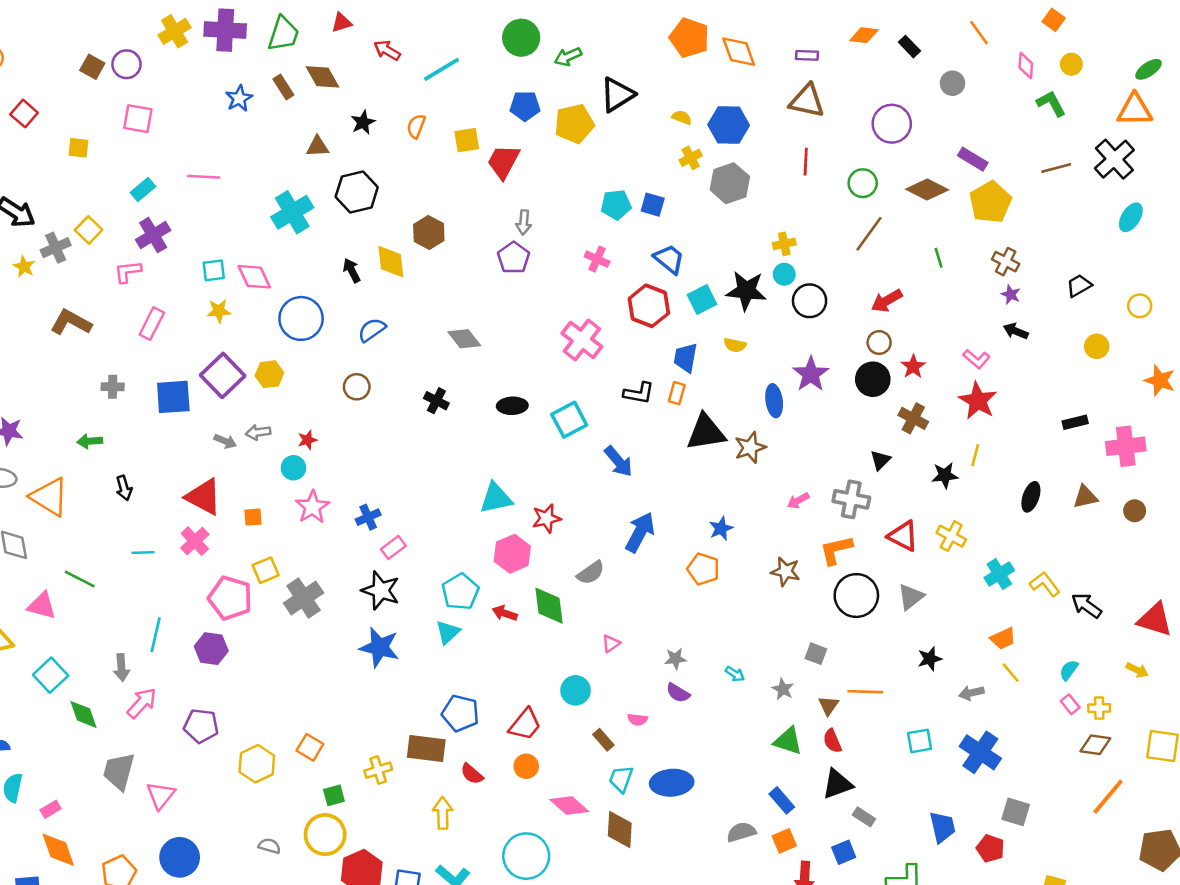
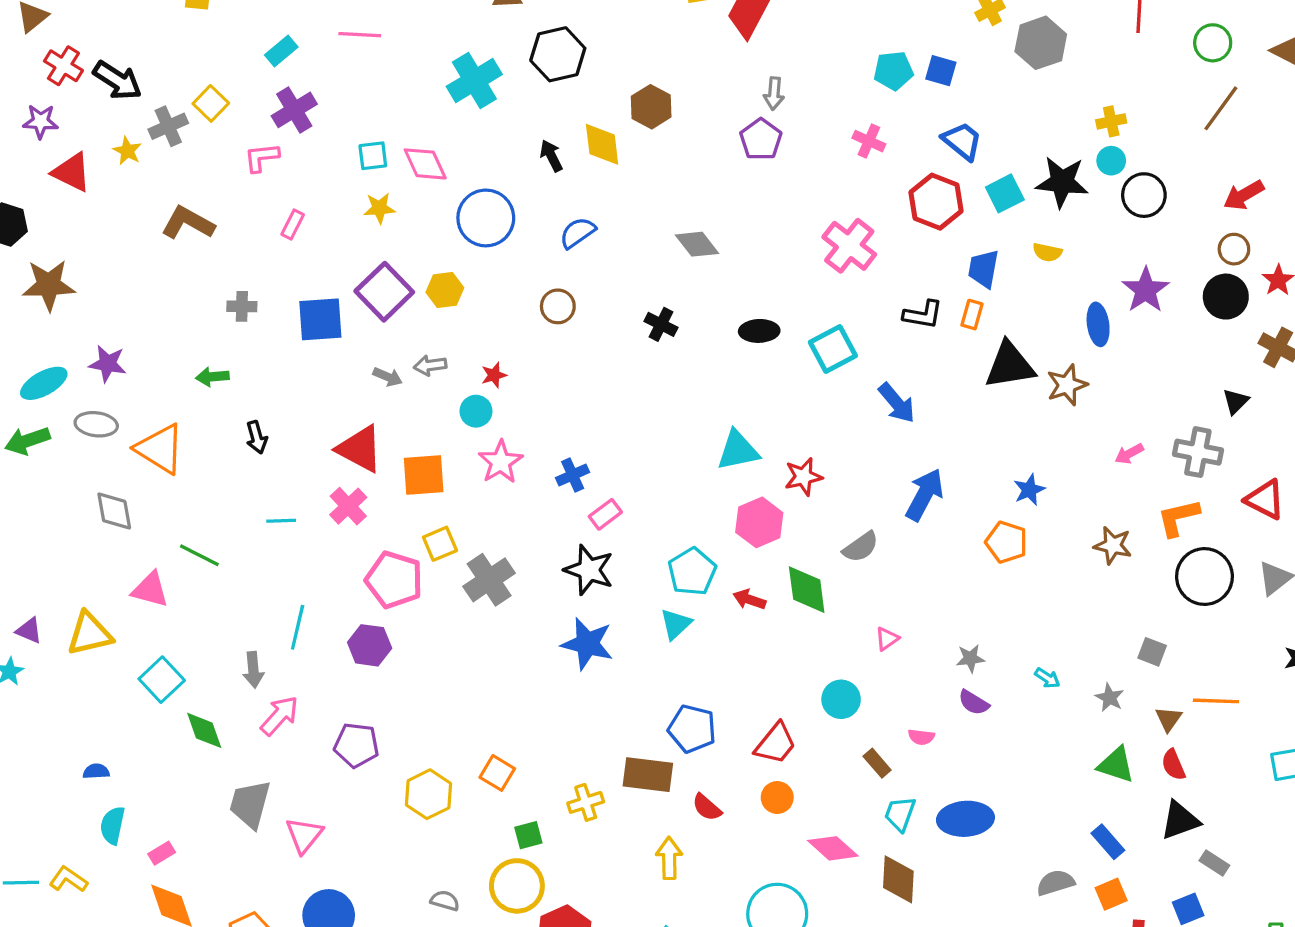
pink rectangle: (152, 324) -> (293, 225), size x0.7
orange square: (253, 517) -> (424, 475), size x1.8

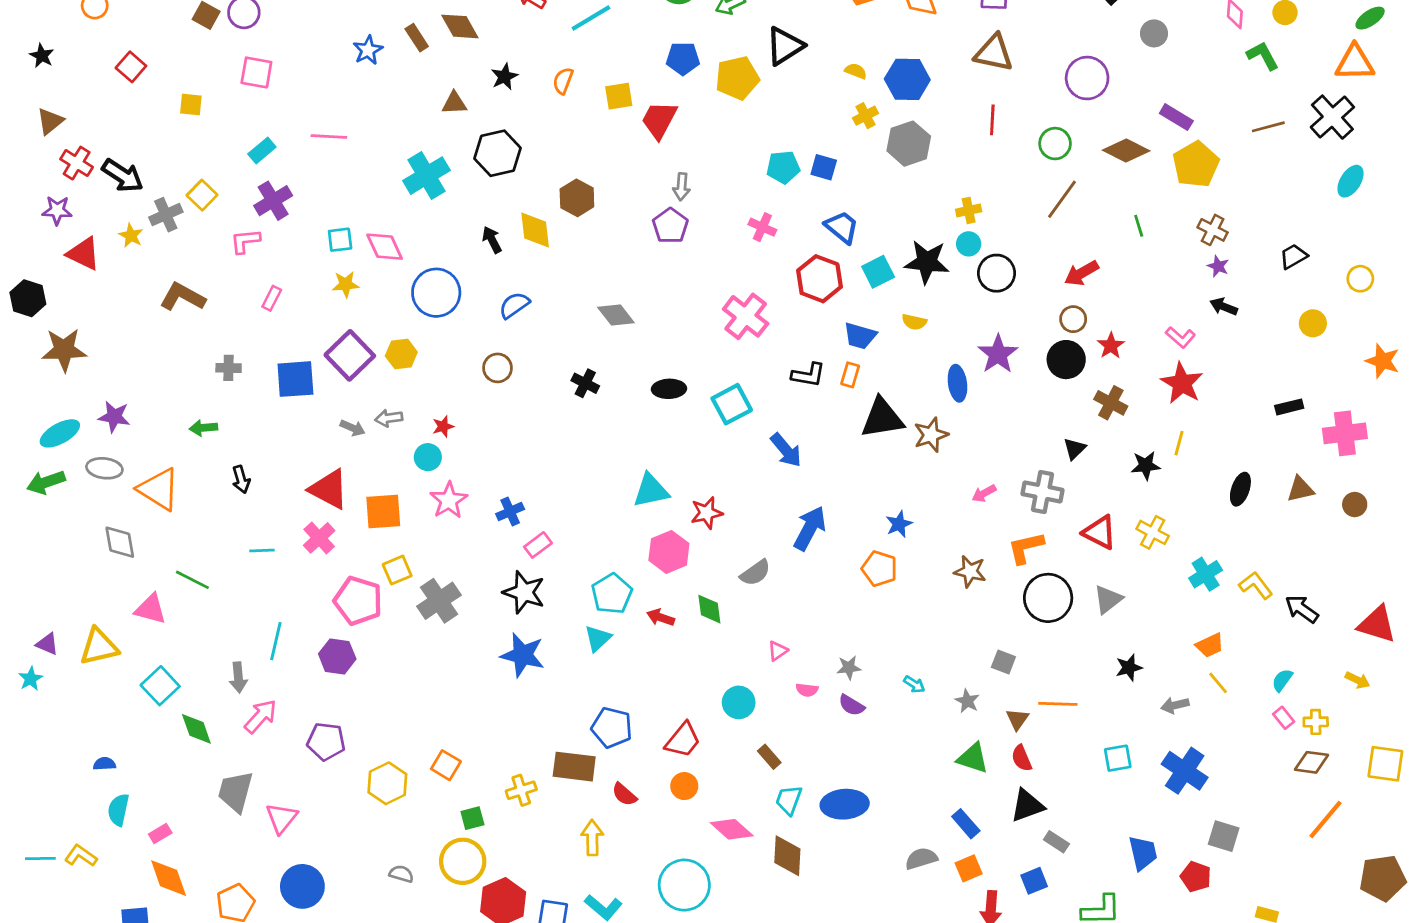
blue trapezoid: (983, 269) -> (860, 336), turned -84
green diamond: (807, 590) -> (709, 609), size x0.7
pink semicircle: (921, 737) -> (807, 690), moved

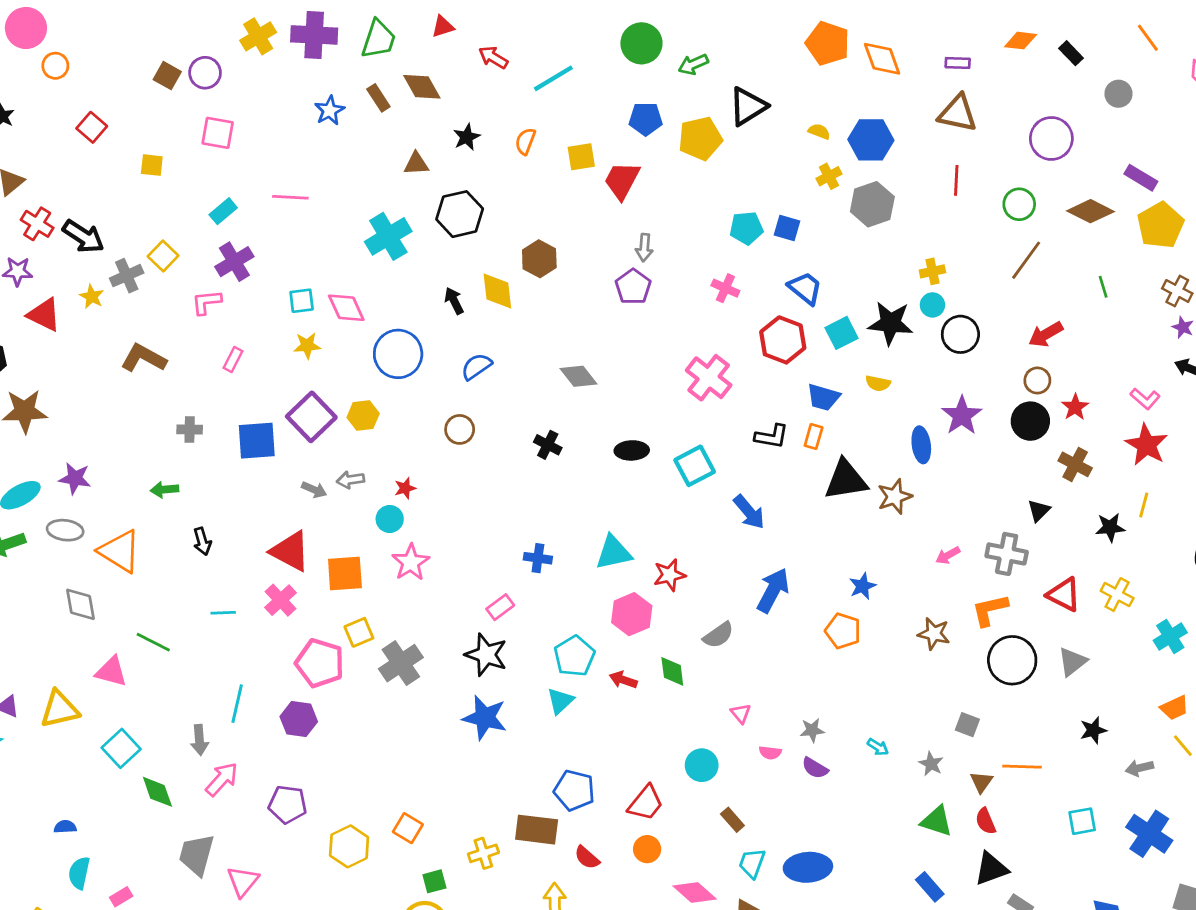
blue cross: (510, 511) -> (538, 558), moved, turned 32
pink triangle: (778, 651) -> (741, 713), turned -35

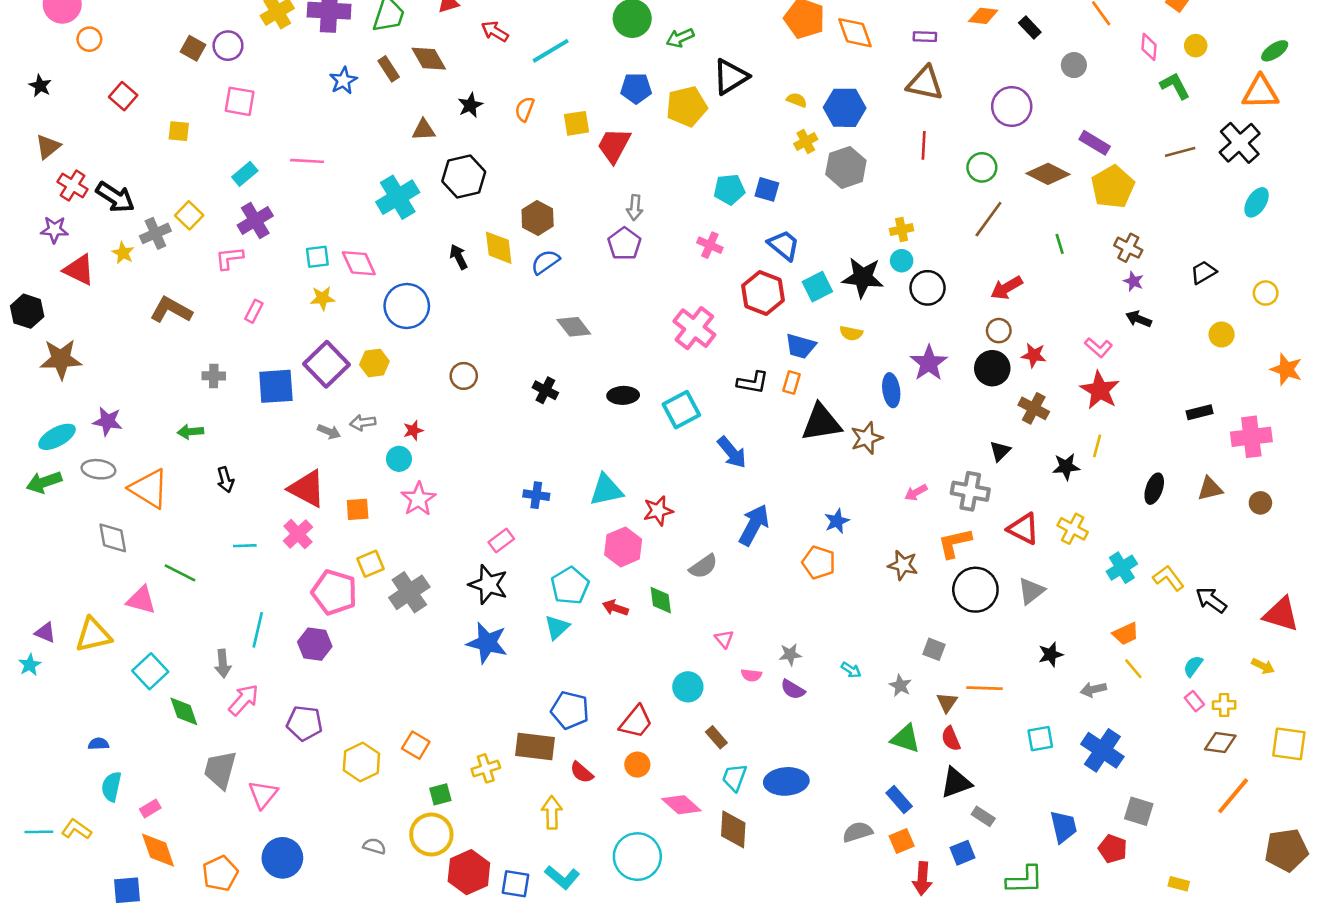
blue semicircle: (476, 367) -> (545, 262), moved
red star: (1075, 407) -> (1034, 355), turned -30
orange square: (345, 574) -> (358, 509), size x0.7

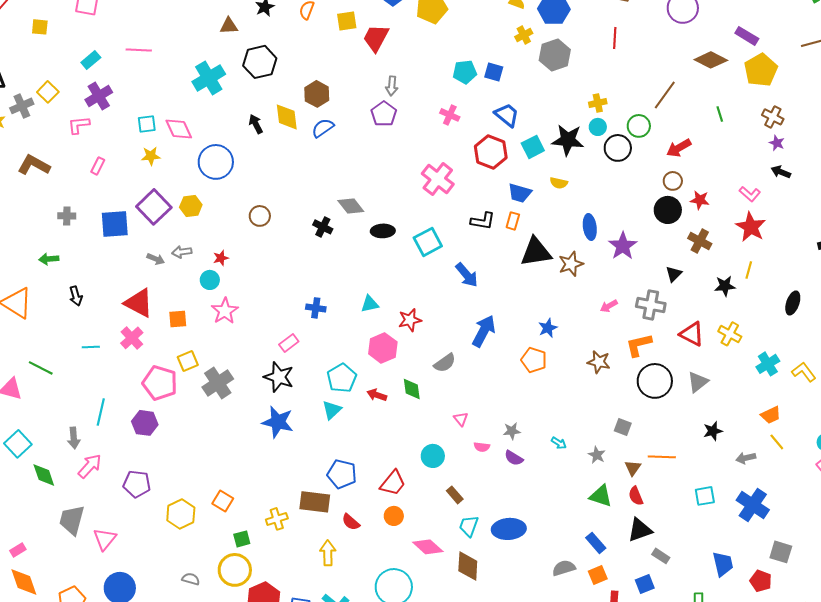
green circle: (982, 167) -> (639, 126), moved
gray diamond: (574, 327) -> (351, 206), moved
purple star: (929, 363) -> (623, 246), moved
cyan triangle: (606, 490) -> (370, 304), size x0.7

